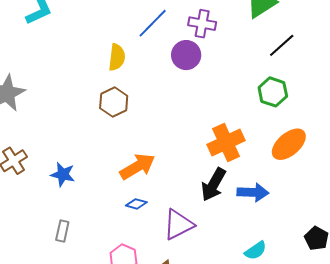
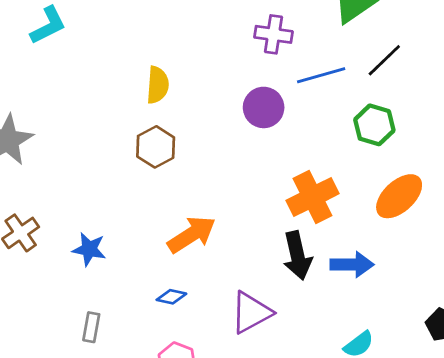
blue line: (153, 23) -> (321, 75), moved, turned 32
purple circle: (186, 55) -> (264, 107), moved
black arrow: (214, 185) -> (297, 256), turned -40
blue diamond: (136, 204) -> (171, 297), moved

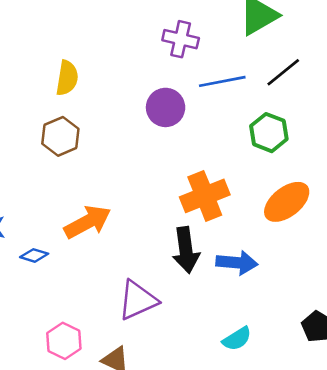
blue diamond: (171, 297) -> (34, 255), moved

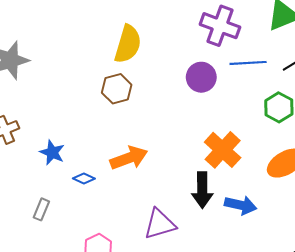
purple cross: (181, 39) -> (220, 26), size x1.4
yellow semicircle: (67, 78) -> (128, 44), size x1.4
orange cross: (205, 196) -> (223, 150), turned -33

